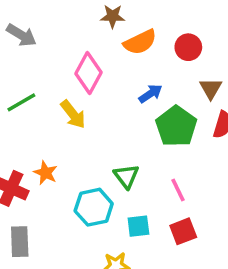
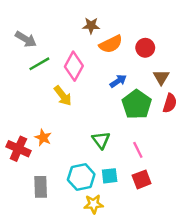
green line: (21, 102) -> (39, 64), moved
cyan hexagon: (94, 207) -> (81, 177), moved
gray rectangle: (20, 242) -> (41, 187), moved

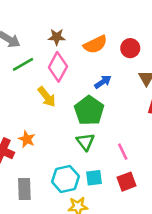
brown star: (91, 26) -> (57, 37), moved
green pentagon: (137, 104) -> (89, 110), moved

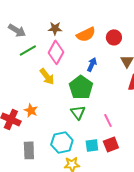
blue arrow: (103, 82) -> (92, 64), turned -32
cyan square: (94, 178) -> (92, 145), moved

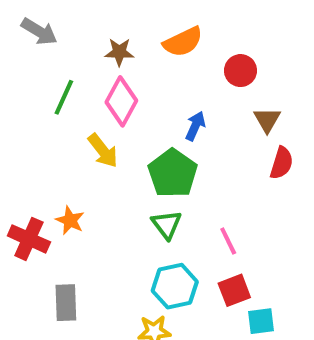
gray arrow: (17, 30) -> (39, 32), moved
orange semicircle: (86, 34) -> (183, 42), moved
green line: (28, 50) -> (64, 97), turned -36
cyan hexagon: (62, 142) -> (175, 286), moved
cyan square: (92, 145) -> (261, 321), moved

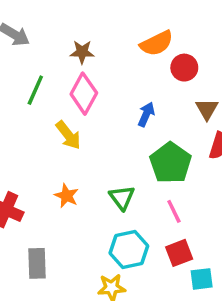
orange semicircle: (183, 42) -> (157, 43), moved
green pentagon: (173, 173) -> (170, 163), moved
orange star: (70, 220) -> (67, 196), moved

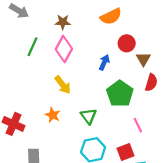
red circle: (184, 68) -> (127, 43), moved
yellow arrow: (68, 135) -> (63, 85), moved
pink line: (174, 211) -> (138, 125), moved

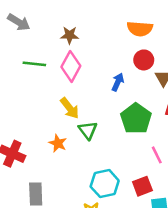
orange semicircle: (111, 16) -> (140, 29), moved, turned 30
green line: (33, 47) -> (34, 64), turned 72
green triangle: (89, 116) -> (88, 130), moved

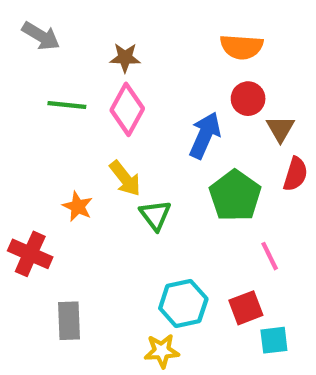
blue arrow: (118, 82) -> (205, 135), size x1.5
orange star: (58, 143) -> (78, 206), moved

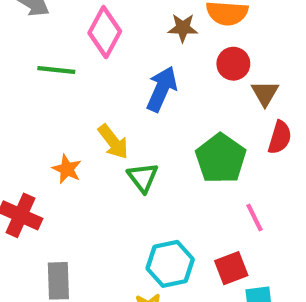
brown star: (125, 58) -> (183, 28), moved
pink diamond: (127, 109) -> (105, 32), moved
blue arrow: (205, 135) -> (162, 89), moved

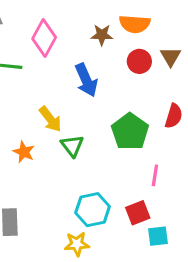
blue arrow: (162, 89) -> (86, 80), turned 132
brown triangle: (265, 93) -> (171, 57), moved
orange star: (67, 169) -> (24, 152), moved
pink line: (254, 218) -> (155, 175), turned 35

